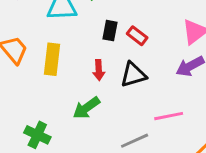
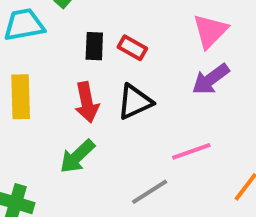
red arrow: (99, 70) -> (87, 102), size x1.4

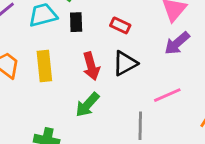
black rectangle: (94, 46) -> (76, 22), moved
gray line: (150, 192) -> (140, 126), turned -52

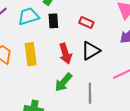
gray line: (140, 126) -> (90, 93), moved

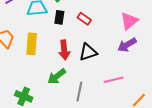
red rectangle: (86, 23) -> (84, 19), moved

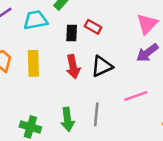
black rectangle: (59, 17) -> (72, 33), moved
green arrow: (57, 76) -> (68, 119), moved, turned -54

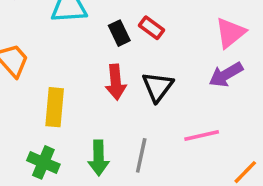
black rectangle: (72, 33) -> (119, 33), turned -35
yellow rectangle: (33, 63) -> (55, 107), moved
black triangle: (102, 66) -> (157, 87), turned -35

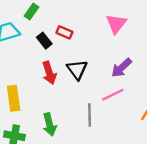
purple arrow: (226, 75) -> (122, 68), moved
gray line: (141, 155) -> (90, 115), moved

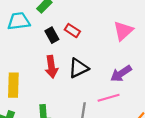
black triangle: (77, 70) -> (78, 68), turned 30

